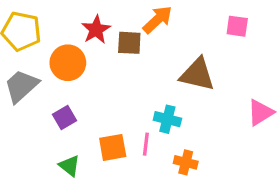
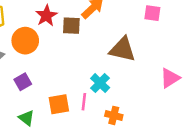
cyan cross: (167, 119) -> (100, 83), turned 30

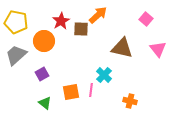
pink square: (152, 13) -> (146, 19), turned 32
pink triangle: (170, 78) -> (158, 49), moved, turned -36
orange cross: (114, 115) -> (130, 101), moved

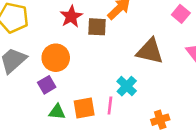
orange circle: (44, 41) -> (56, 58), moved
orange cross: (130, 101) -> (160, 120), turned -32
green triangle: (45, 103) -> (57, 112), moved, turned -32

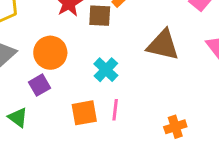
cyan cross: (127, 86) -> (106, 70), moved
green triangle: (57, 112) -> (18, 117), moved, turned 30

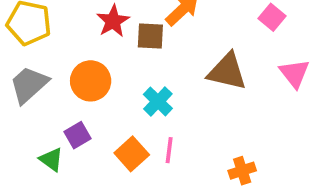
purple square: (40, 85) -> (77, 135), moved
orange square: (84, 113) -> (132, 154), turned -32

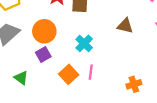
brown triangle: (227, 72) -> (125, 26), size x0.7
purple square: (77, 135) -> (43, 54), moved

